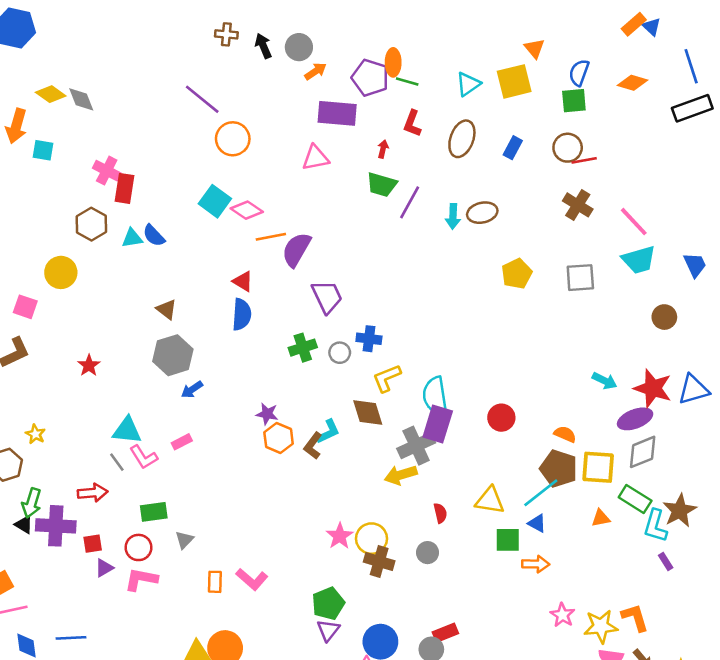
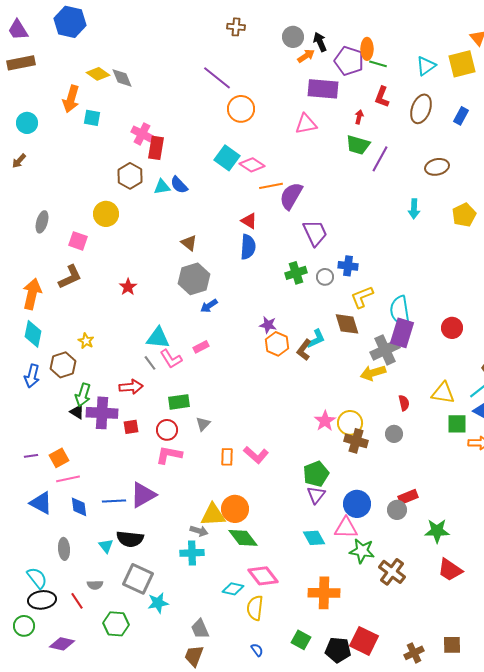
black arrow: (263, 46) -> (320, 42), moved
cyan arrow: (453, 216) -> (414, 209), moved
purple triangle: (104, 568) -> (143, 495), moved, size x1.8

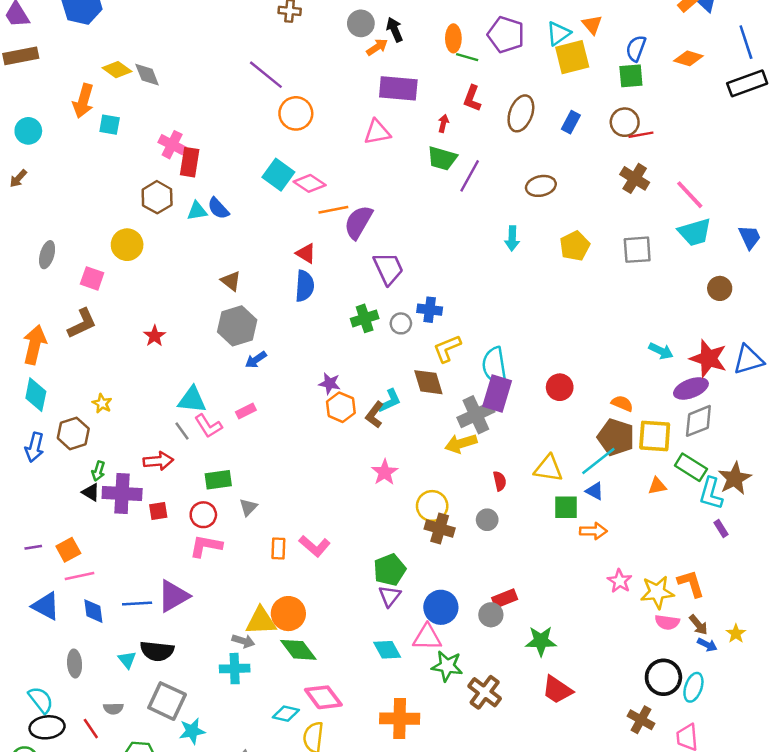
purple pentagon: (349, 61) -> (506, 35), moved
cyan triangle: (426, 66) -> (558, 33), moved
green arrow: (83, 395) -> (98, 471), size x0.7
pink star: (325, 421) -> (385, 472), moved

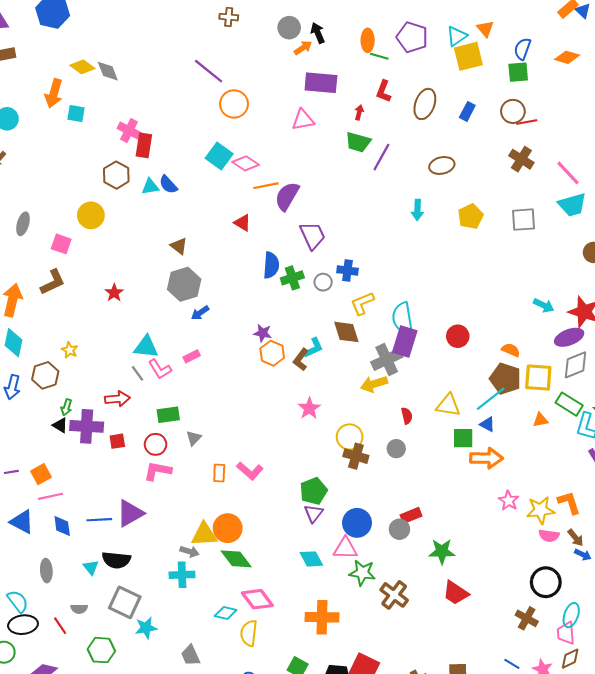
blue semicircle: (305, 286) -> (271, 265), moved
orange arrow: (593, 531) -> (486, 458), size x1.4
cyan ellipse: (693, 687) -> (571, 615), moved

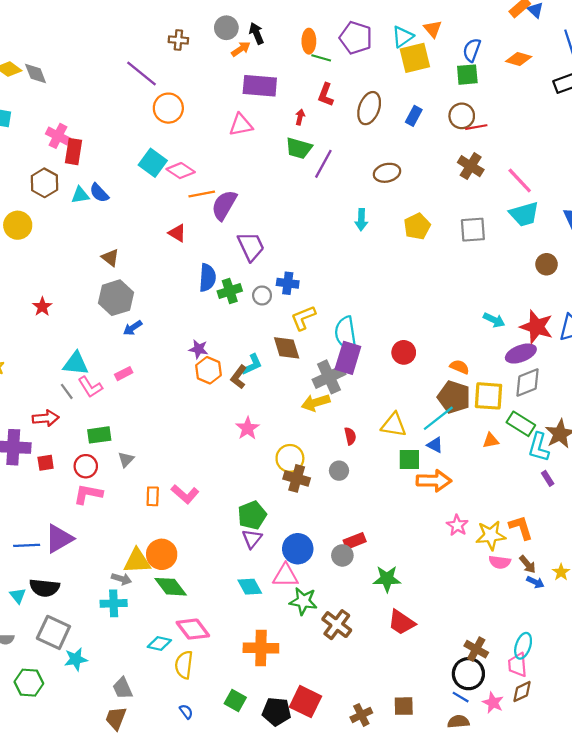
brown cross: (229, 17) -> (178, 40), moved
black circle: (546, 582) -> (468, 674), moved

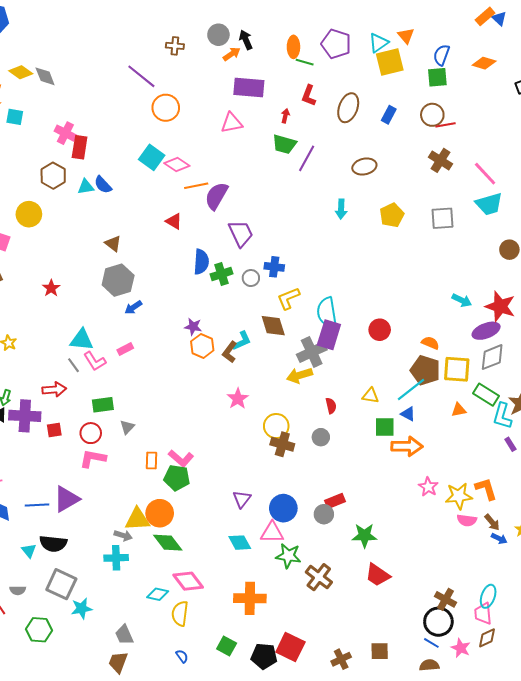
yellow triangle: (394, 425) -> (371, 396), size x0.7
green pentagon: (252, 515) -> (177, 478), moved, turned 30

